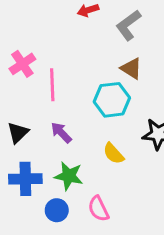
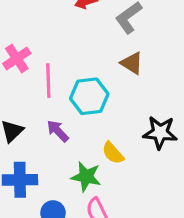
cyan hexagon: (112, 100) -> (89, 96), moved
green star: (69, 176) -> (86, 177), moved

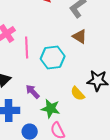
purple arrow: (58, 131) -> (33, 92), moved
yellow semicircle: (113, 153) -> (78, 94), moved

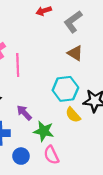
cyan hexagon: (53, 58) -> (65, 89), moved

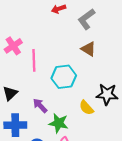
cyan hexagon: (65, 89) -> (64, 77), moved

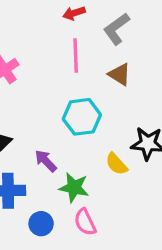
pink line: (34, 60) -> (76, 56), moved

